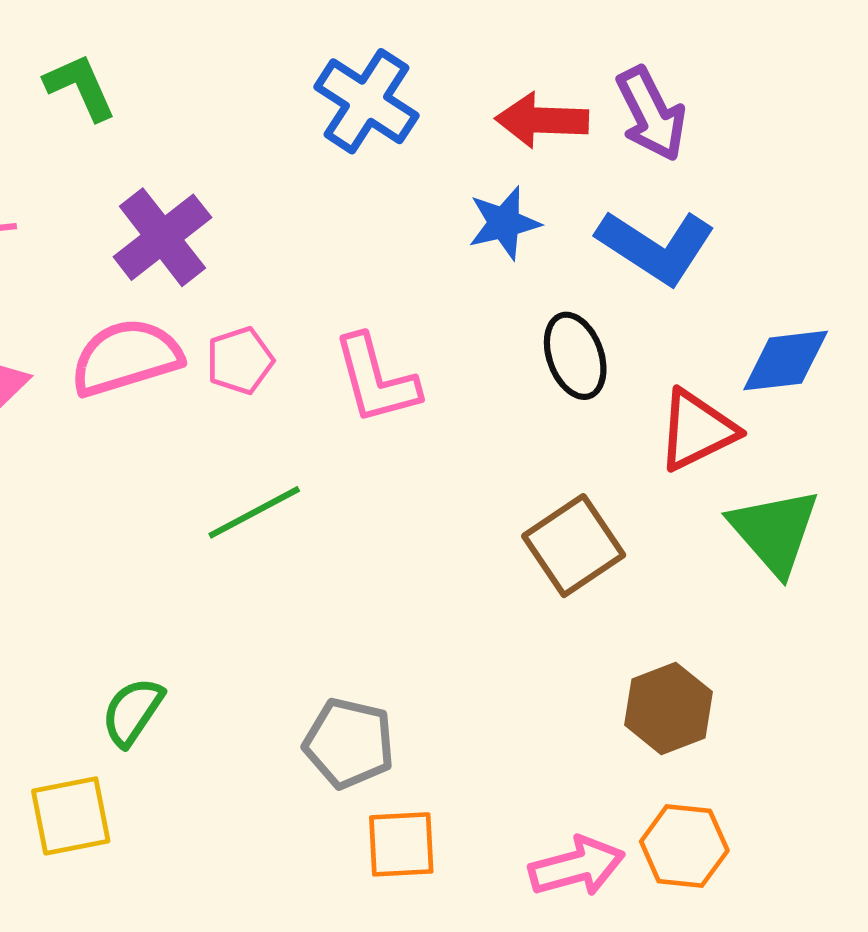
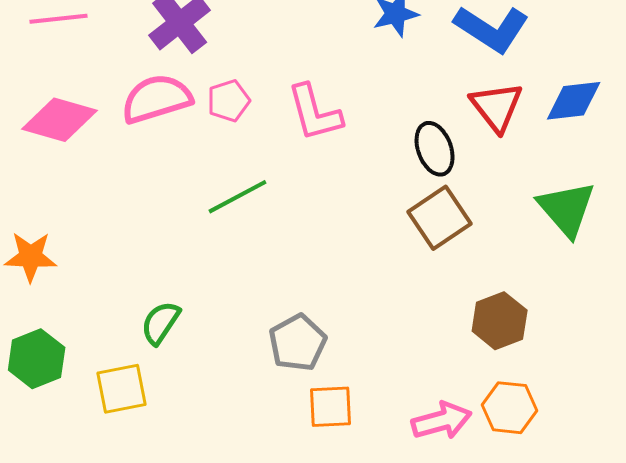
black ellipse: (575, 356) -> (435, 149), moved
red triangle: (697, 430) -> (497, 107), moved, turned -42
gray pentagon: (349, 743) -> (298, 343), turned 30

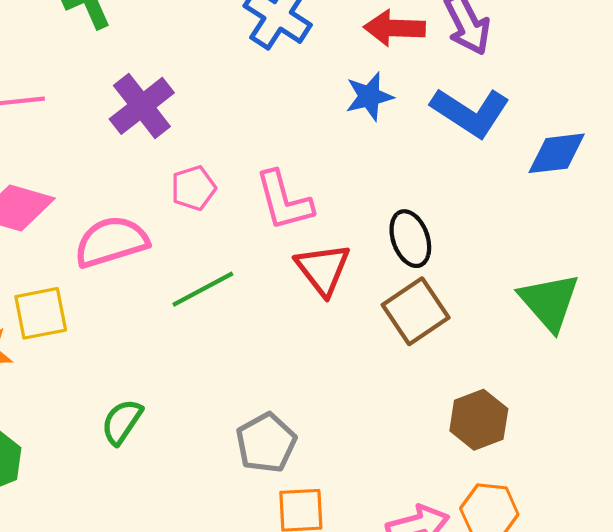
pink semicircle: (157, 99) -> (111, 242), moved
blue diamond: (574, 101) -> (557, 153), moved
red triangle: (497, 107) -> (323, 269), moved
yellow square: (122, 389) -> (41, 313), moved

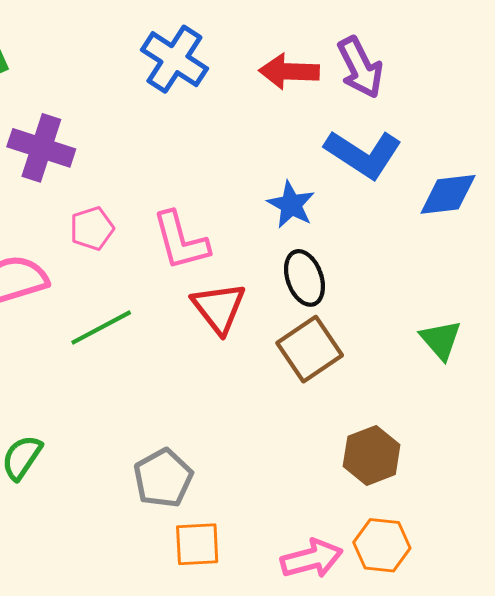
blue star: (369, 96) -> (291, 205), moved, turned -30
purple cross: (142, 106) -> (41, 148), turned -34
green triangle: (549, 302) -> (441, 340), size x0.7

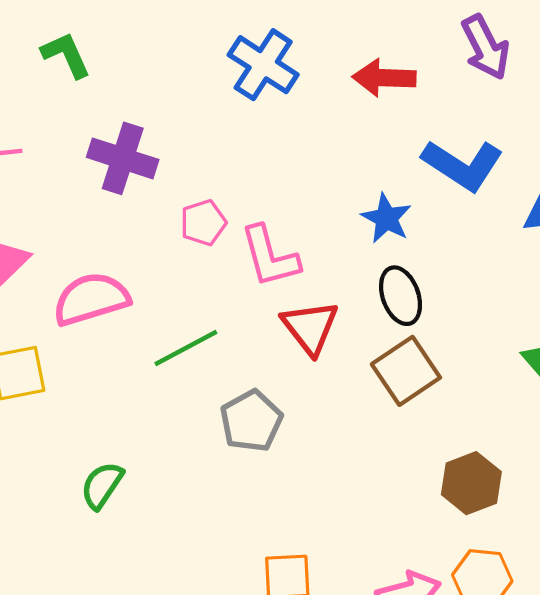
purple arrow: (360, 67) -> (486, 47), moved
pink pentagon: (92, 228) -> (203, 223), moved
gray pentagon: (163, 478) -> (251, 421), moved

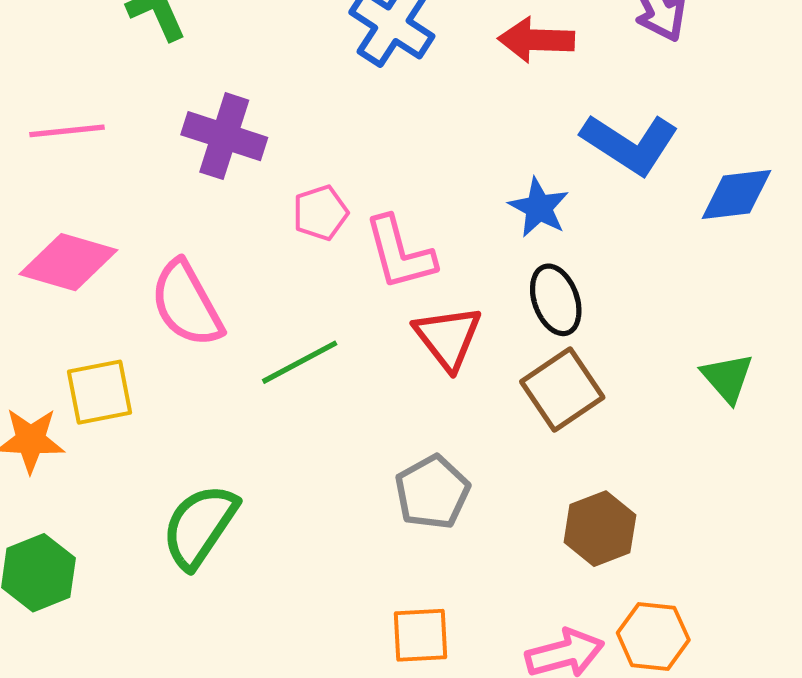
pink semicircle: (91, 299) -> (187, 304), turned -102
gray pentagon: (251, 421) -> (432, 492), moved
brown hexagon: (471, 483) -> (600, 529), moved
green semicircle: (102, 485) -> (200, 526), size x1.5

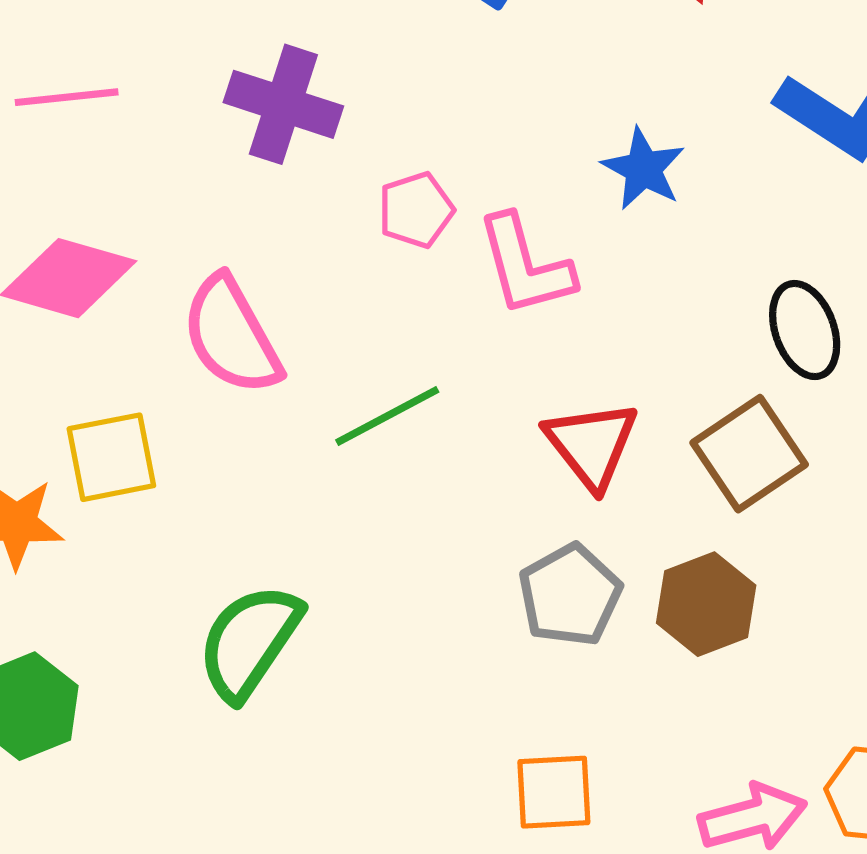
blue star: (539, 208) -> (643, 169), moved
black ellipse: (556, 300) -> (805, 330), moved
red triangle: (448, 338) -> (591, 445), moved
brown hexagon: (600, 529) -> (706, 604), moved

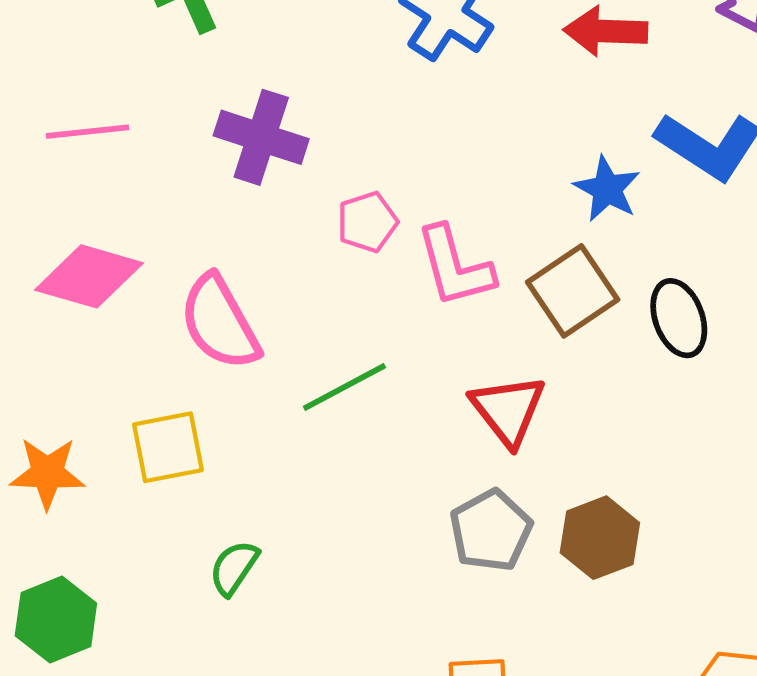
blue star: (643, 169) -> (607, 189), moved
brown square: (749, 454) -> (573, 291), moved
yellow square: (111, 457) -> (168, 447), moved
green semicircle: (249, 642) -> (234, 568), size x0.6

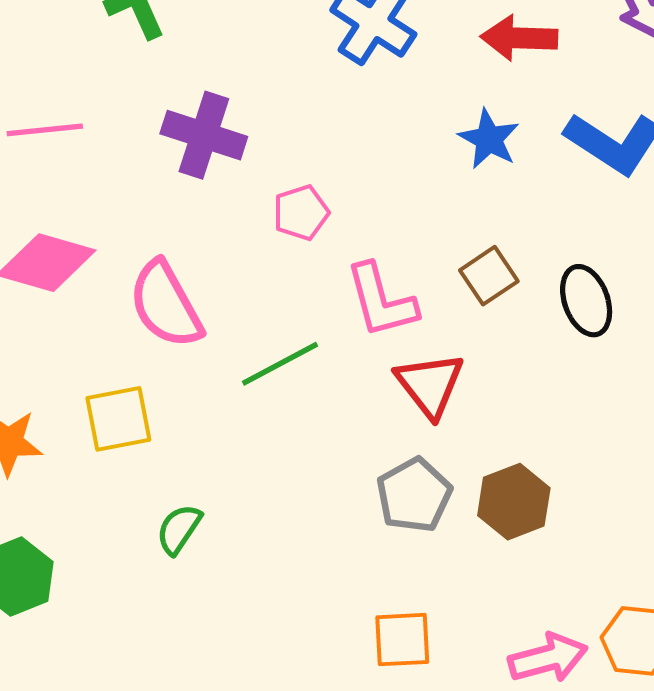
blue star: (607, 189) -> (489, 139), moved
pink L-shape: (455, 266) -> (381, 301), moved
brown square: (573, 291) -> (489, 276), size x0.7

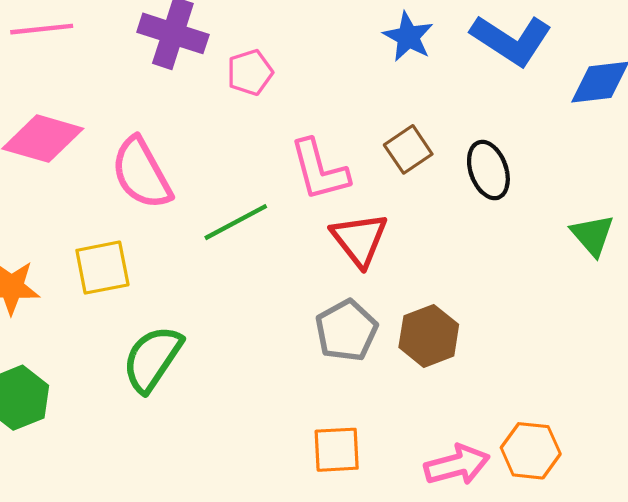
pink pentagon: (301, 213) -> (250, 72), moved
green semicircle: (179, 529) -> (152, 359), size x1.6

